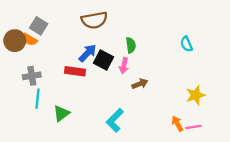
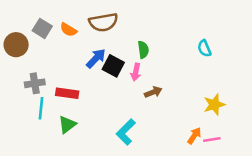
orange semicircle: (30, 39) -> (68, 30), moved
red rectangle: (75, 71) -> (67, 93), moved
orange arrow: (177, 124) -> (194, 136), turned 63

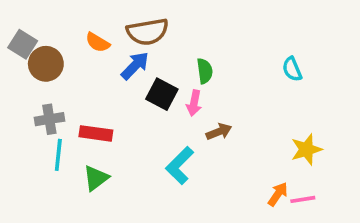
gray square: (42, 28) -> (23, 44), moved
brown circle: (16, 45) -> (46, 64), moved
blue arrow: (96, 58) -> (135, 66), moved
cyan L-shape: (126, 132) -> (180, 166), moved

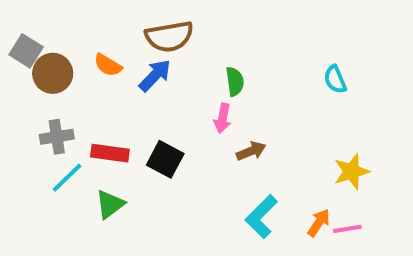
orange semicircle: (98, 42) -> (108, 65), moved
black square: (162, 94) -> (165, 159), moved
cyan line: (58, 155) -> (67, 178), turned 40
cyan L-shape: (180, 166) -> (261, 217), moved

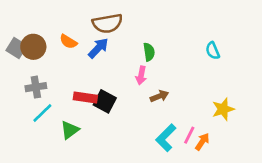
gray square: (26, 51) -> (16, 48), moved
red rectangle: (110, 153) -> (85, 97), moved
pink line: (347, 229) -> (189, 135), moved, turned -54

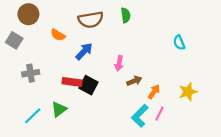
brown circle: (33, 47) -> (28, 14), moved
blue arrow: (98, 48) -> (84, 51), moved
green semicircle: (149, 52) -> (126, 15), moved
cyan line: (42, 113) -> (33, 116), moved
orange arrow: (202, 142) -> (154, 92), moved

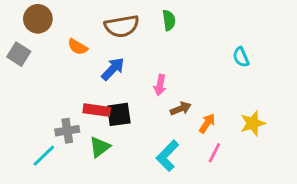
gray cross: (31, 73) -> (67, 131), moved
black square: (88, 85) -> (119, 114), turned -36
green triangle: (59, 109) -> (100, 147), moved
cyan L-shape: (140, 116) -> (167, 156), moved

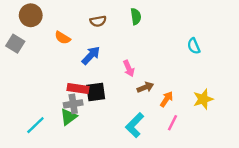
brown semicircle: (122, 26) -> (98, 21), size x0.6
pink arrow: (160, 85) -> (129, 68), turned -35
gray cross: (67, 131) -> (73, 104), moved
green triangle: (100, 147) -> (69, 117), moved

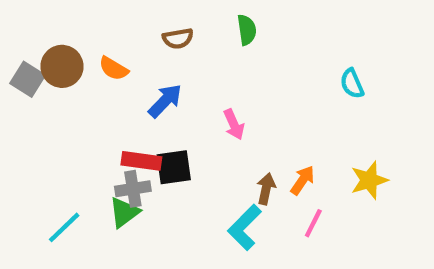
brown circle: (31, 15) -> (62, 66), moved
brown arrow: (145, 87) -> (266, 189), moved, turned -56

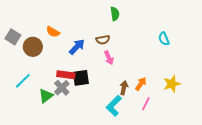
brown semicircle: (178, 38) -> (103, 40), moved
brown circle: (62, 66) -> (33, 47), moved
gray cross: (133, 189) -> (62, 88), turned -35
green triangle: (124, 212) -> (46, 96), moved
cyan line: (64, 227) -> (23, 81), moved

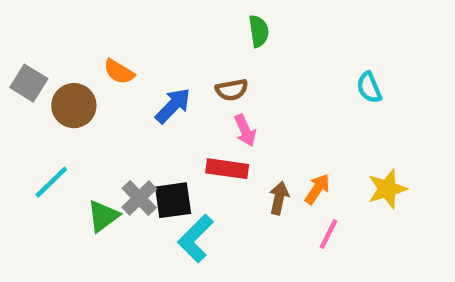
red rectangle: (66, 75) -> (227, 169), moved
black square: (81, 78) -> (173, 200), moved
cyan L-shape: (114, 106) -> (196, 239), moved

